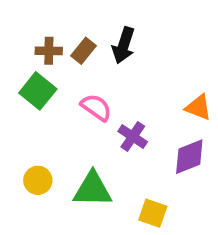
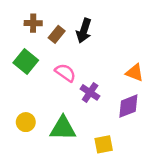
brown cross: (49, 51) -> (33, 23), moved
yellow square: (153, 213) -> (104, 144), turned -30

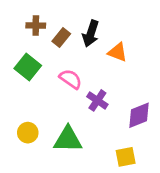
orange triangle: (135, 73) -> (118, 52), moved
yellow square: (104, 144) -> (126, 157), moved

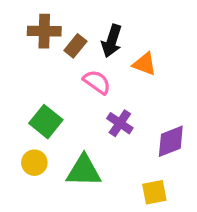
brown cross: (36, 25) -> (44, 31), size x1.4
green square: (28, 67) -> (46, 122), moved
pink semicircle: (71, 79) -> (97, 82), moved

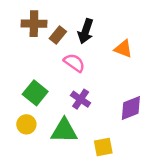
orange triangle: (145, 64) -> (123, 49), moved
purple cross: (120, 123) -> (81, 99), moved
yellow square: (154, 192) -> (103, 147), moved

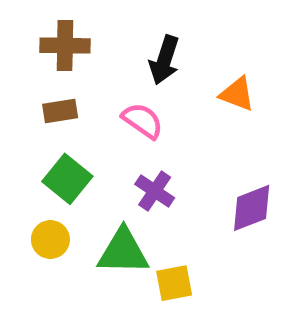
brown rectangle: (58, 35) -> (60, 111), moved, turned 42
yellow square: (103, 147) -> (174, 283), moved

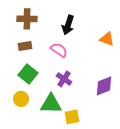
orange triangle: (237, 94) -> (107, 39), moved

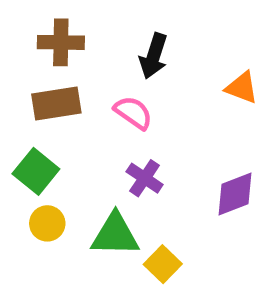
brown rectangle: (25, 46) -> (56, 104), size x1.5
green square: (28, 74) -> (36, 171), moved
yellow square: (72, 117) -> (163, 264), turned -35

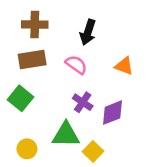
orange triangle: (242, 88) -> (124, 66), moved
purple diamond: (235, 194) -> (112, 113), moved
yellow circle: (47, 223) -> (27, 149), moved

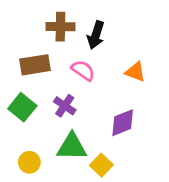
brown cross: (35, 24) -> (60, 27), moved
purple cross: (83, 102) -> (65, 106), moved

